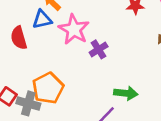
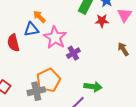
orange pentagon: (48, 88) -> (48, 80), moved
gray cross: (28, 103) -> (36, 91), moved, turned -30

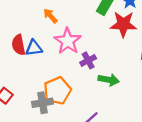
red star: (102, 21) -> (123, 24), size x1.6
blue triangle: (31, 29) -> (34, 48), moved
green arrow: (93, 87) -> (109, 80), moved

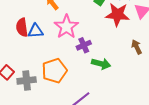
gray cross: (42, 103) -> (27, 80), moved

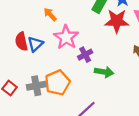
blue triangle: (36, 31) -> (35, 44), turned -35
gray cross: (27, 80) -> (36, 86), moved

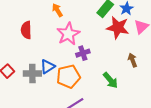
blue triangle: (35, 44) -> (48, 66), moved
green arrow: (104, 72) -> (110, 80), moved, turned 30
orange pentagon: (57, 83) -> (68, 76), moved

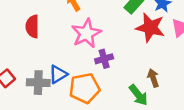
brown arrow: (133, 60) -> (153, 78), moved

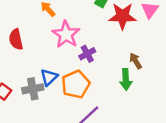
green arrow: (138, 95) -> (126, 79), turned 48

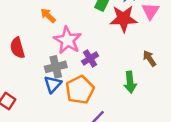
brown arrow: (136, 61) -> (149, 58), moved
gray cross: (33, 89) -> (56, 67), moved

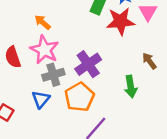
pink star: (68, 40) -> (44, 50), moved
purple cross: (90, 58) -> (88, 64), size x1.5
blue triangle: (53, 84) -> (41, 99), moved

